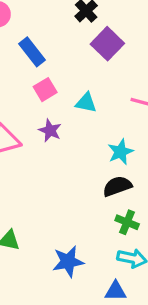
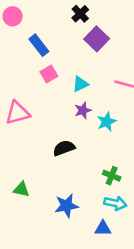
cyan triangle: (86, 103) -> (80, 84), turned -36
purple star: (50, 131) -> (83, 110), moved, turned 30
black semicircle: (117, 186) -> (64, 148), moved

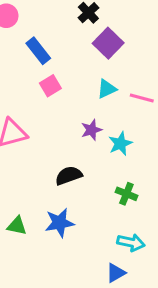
cyan triangle: (80, 84) -> (107, 89), moved
green cross: (112, 176) -> (126, 194), moved
blue star: (66, 206) -> (59, 223), moved
blue triangle: (103, 228) -> (116, 273), turned -30

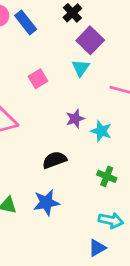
blue rectangle: (38, 51) -> (26, 22), moved
cyan triangle: (107, 89) -> (81, 68), moved, turned -30
cyan star: (120, 144) -> (101, 131), turned -30

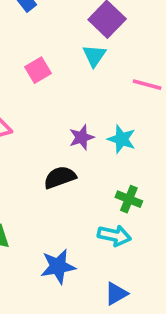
purple star: (75, 119) -> (82, 137), moved
blue star: (46, 203) -> (58, 266), moved
cyan arrow: (111, 220) -> (114, 235), moved

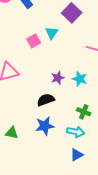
cyan triangle: (94, 56) -> (52, 33), moved
blue star: (58, 266) -> (45, 126), moved
blue triangle: (116, 294) -> (77, 155), moved

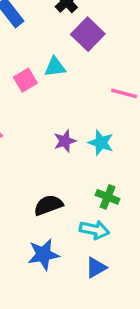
cyan triangle: (52, 33) -> (55, 67), turned 48
black semicircle: (46, 100) -> (48, 205), moved
blue star: (45, 126) -> (43, 254), moved

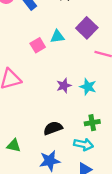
purple square: (88, 34) -> (87, 28), moved
green cross: (108, 197) -> (92, 123), turned -32

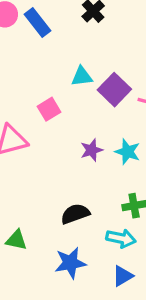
purple square: (87, 28) -> (114, 90), moved
pink square: (38, 45) -> (49, 109), moved

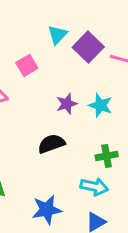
cyan triangle: (82, 76) -> (57, 35), turned -40
black semicircle: (75, 214) -> (51, 144), moved

